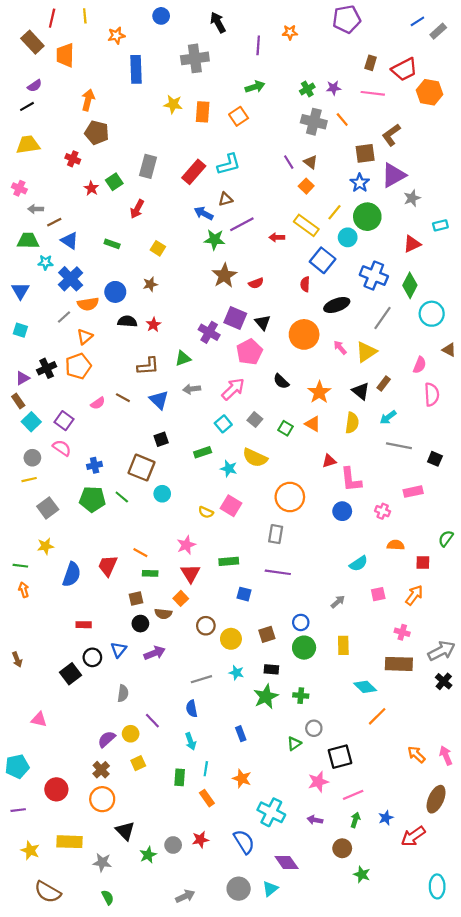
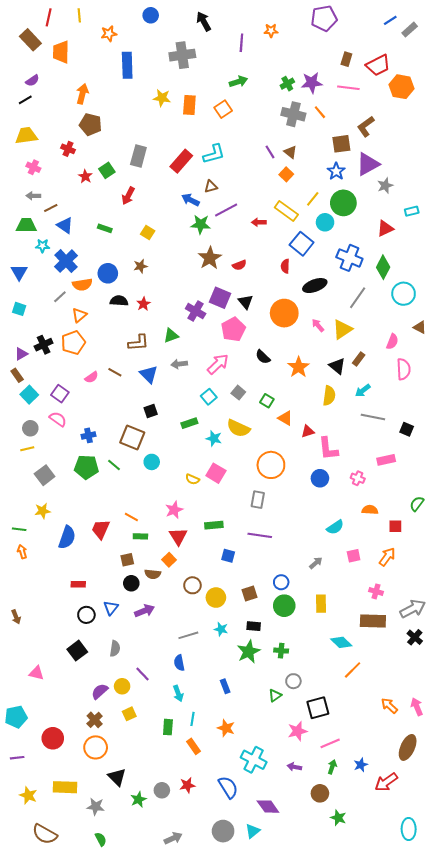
purple star: (333, 88) -> (312, 83), size x1.5
pink cross: (19, 188) -> (33, 167), moved
orange triangle: (313, 424) -> (285, 418), moved
black square: (71, 674) -> (77, 651), moved

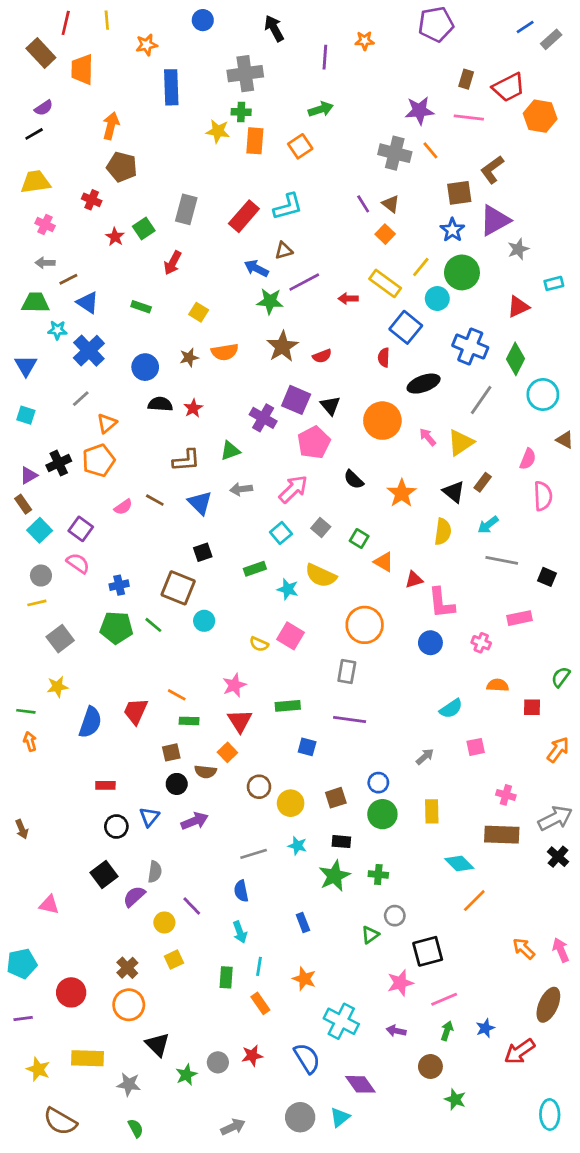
green cross: (287, 84) -> (241, 112), moved, turned 32
orange semicircle: (82, 284) -> (225, 352), moved
orange arrow: (387, 557) -> (558, 750), moved
purple semicircle: (100, 691) -> (134, 896), moved

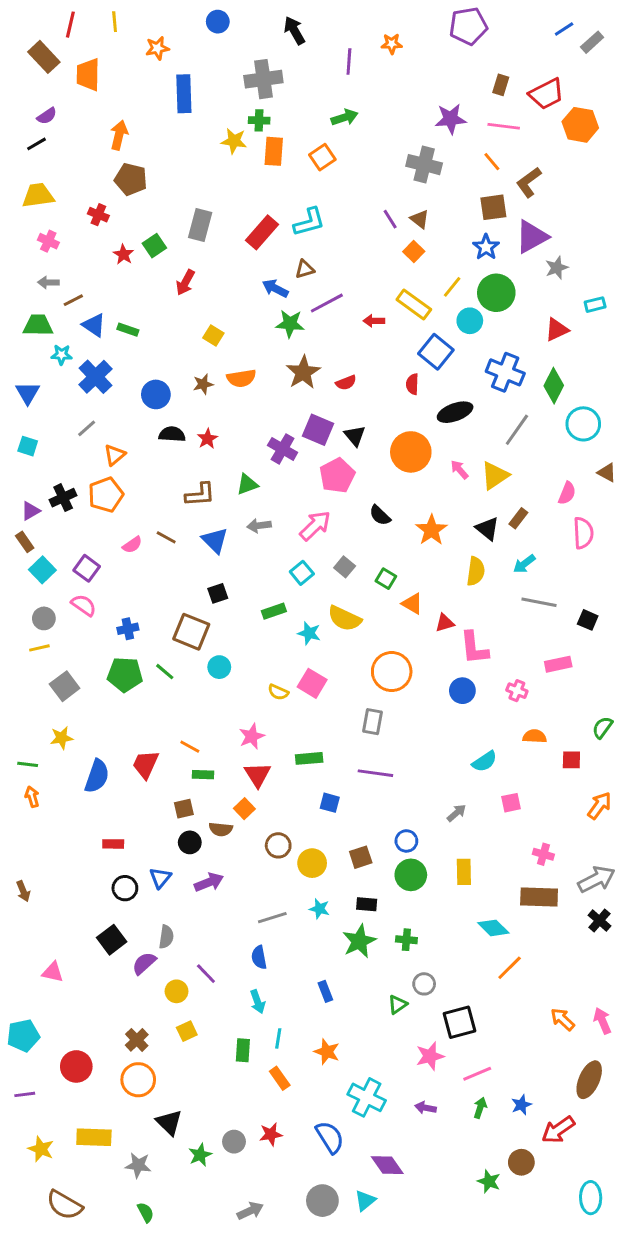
orange line: (430, 150) -> (492, 162), moved
green rectangle: (141, 307) -> (128, 330), moved
brown circle: (430, 1066) -> (521, 1162), moved

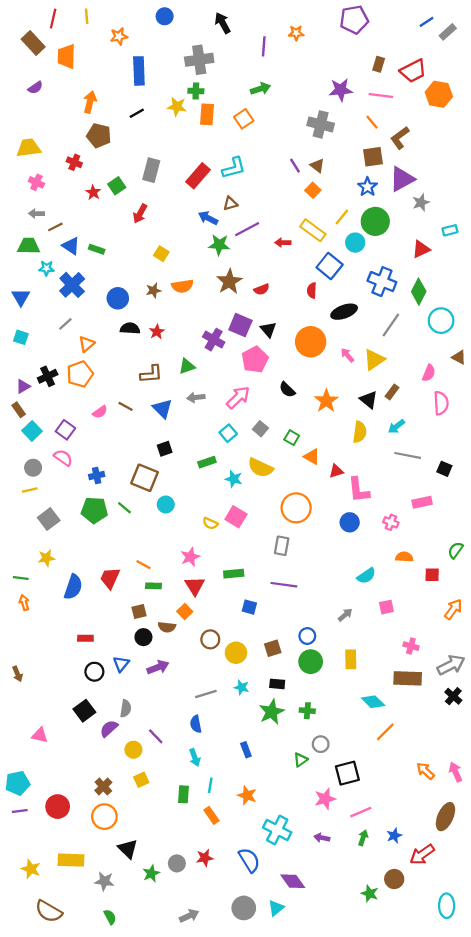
black line: (37, 144) -> (137, 113), moved
purple line: (25, 1094) -> (20, 811), moved

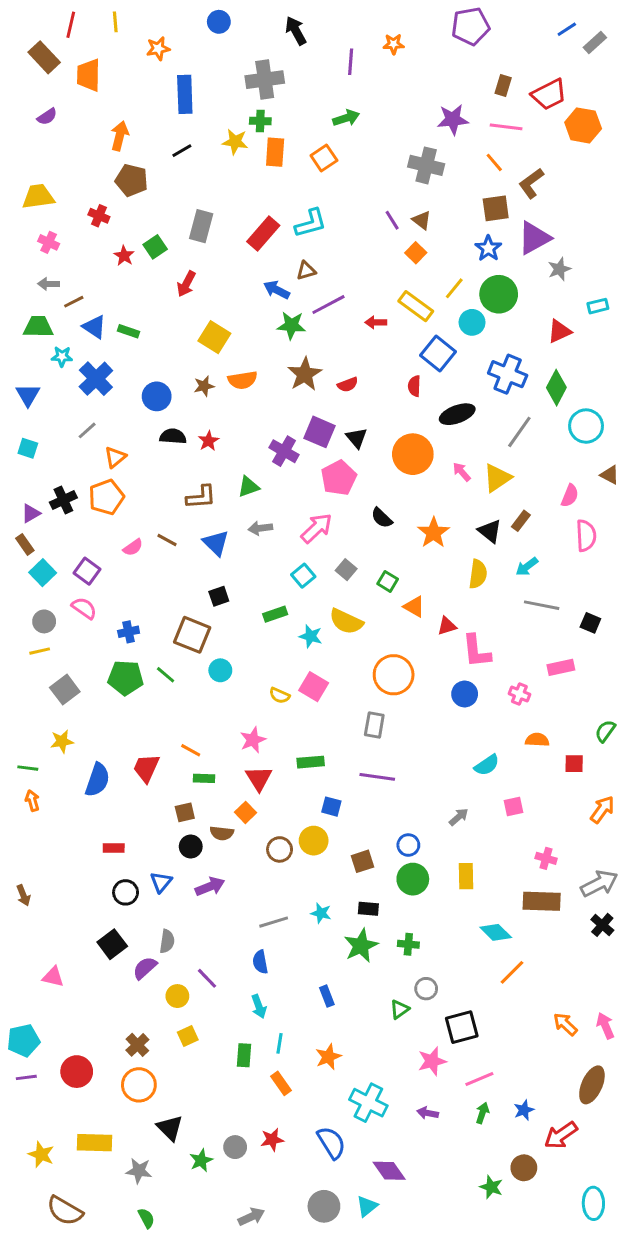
yellow square: (161, 254) -> (214, 337), size x1.5
yellow circle: (236, 653) -> (314, 841), moved
orange star: (247, 795) -> (328, 1057), turned 30

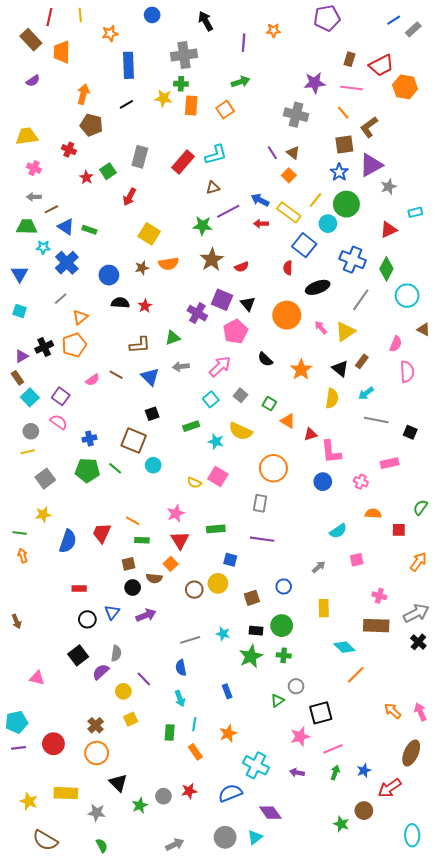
blue arrow: (277, 290) -> (260, 200), moved
green circle: (413, 879) -> (282, 626), moved
blue semicircle: (331, 1143) -> (230, 793), turned -80

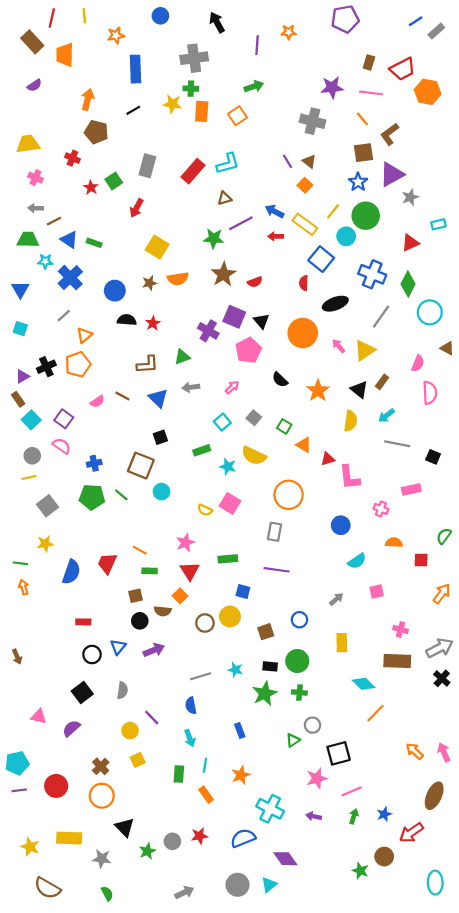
pink arrow: (220, 367) -> (232, 387), size x0.6
blue circle: (323, 482) -> (341, 525), moved
purple semicircle: (101, 672) -> (71, 728), moved

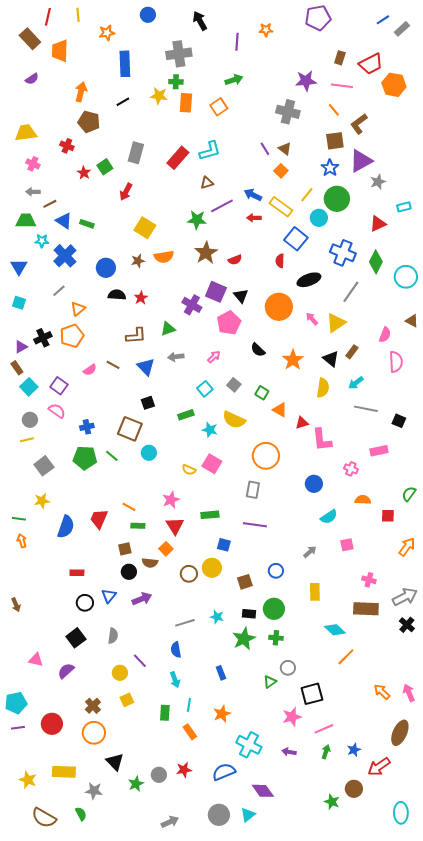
cyan circle: (430, 312) -> (406, 277), moved
green semicircle: (107, 893) -> (81, 814), moved

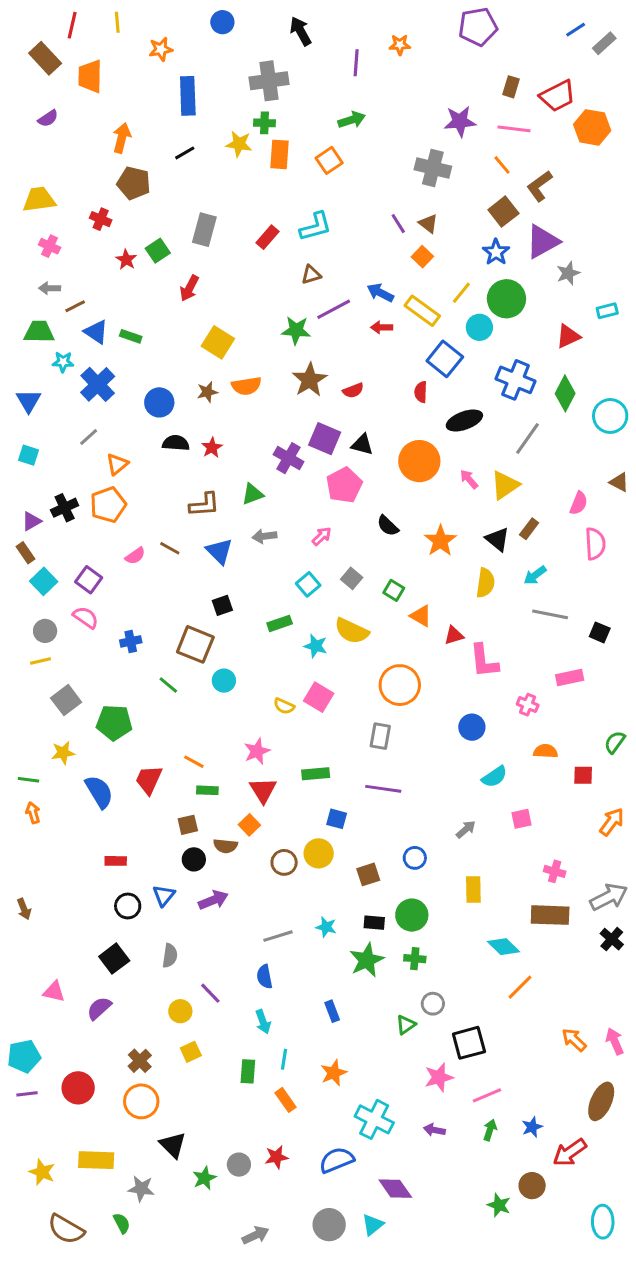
brown square: (335, 141) -> (503, 212), turned -30
red rectangle: (178, 158) -> (267, 237), size x0.7
black triangle: (241, 296) -> (362, 445), turned -35
green pentagon: (85, 458) -> (114, 723), moved
blue semicircle: (66, 527) -> (99, 792), turned -50

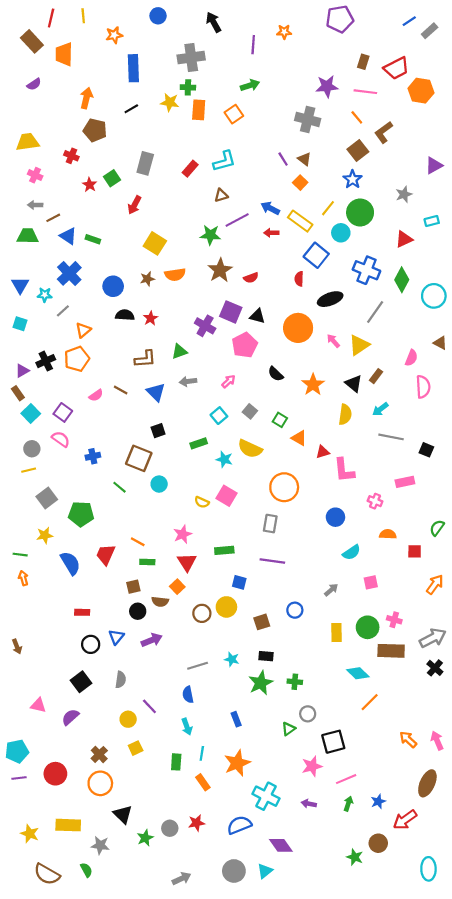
purple triangle: (543, 242) -> (434, 165), moved, size x0.7
cyan star: (63, 362) -> (45, 295), moved
green circle: (412, 915) -> (368, 627), moved
orange star: (334, 1073) -> (237, 763), size x1.4

